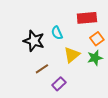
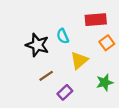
green star: (95, 58) -> (105, 82), moved

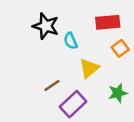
black star: (37, 45) -> (46, 26), moved
purple rectangle: (65, 92) -> (73, 104), size x1.5

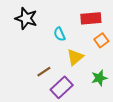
black star: (46, 26) -> (26, 18), moved

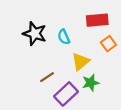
black star: (26, 18) -> (35, 34), moved
green star: (99, 78) -> (91, 83), moved

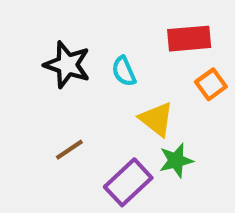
yellow triangle: (81, 61) -> (156, 119), turned -42
brown line: (47, 77) -> (69, 150), moved

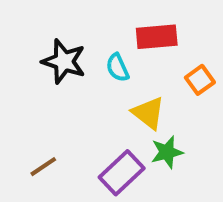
red rectangle: (189, 39) -> (157, 37), moved
brown line: (69, 150) -> (43, 167), moved

